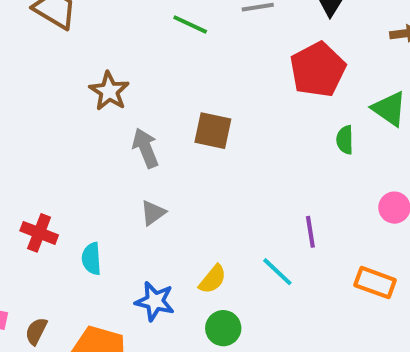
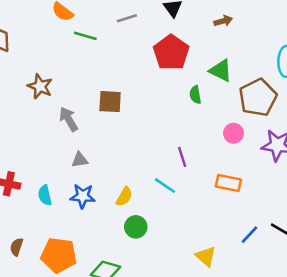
gray triangle: (153, 213) -> (80, 160), turned 36
blue star: (155, 301) -> (83, 196), moved

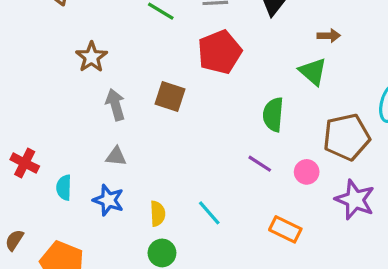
red pentagon: (171, 52) -> (220, 52), moved
green triangle: (221, 71) -> (313, 72), moved
green semicircle: (195, 95) -> (273, 115), size x1.5
purple line: (182, 157) -> (260, 164), moved, turned -54
yellow semicircle: (124, 197) -> (158, 214), turned -48

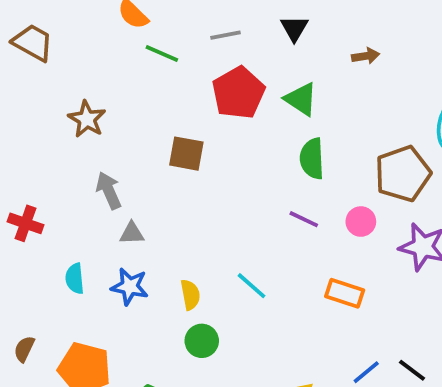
green triangle: (313, 72) -> (301, 99), moved
gray arrow: (115, 105) -> (109, 190), moved
red cross: (25, 163) -> (26, 223), moved

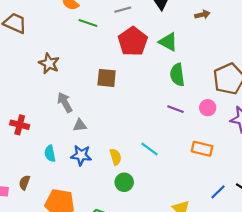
brown semicircle: (24, 349) -> (24, 183), moved

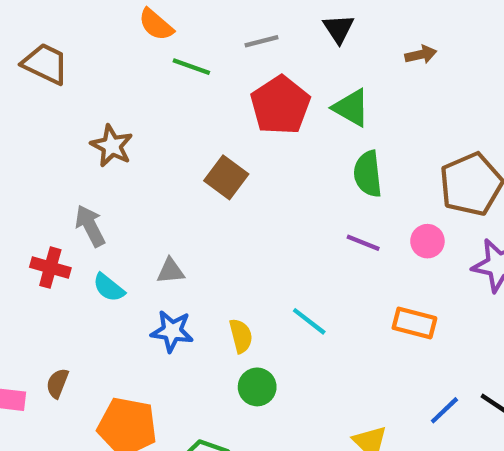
brown square: (107, 78) -> (226, 177), turned 30
gray arrow: (65, 102) -> (90, 226), moved
cyan semicircle: (50, 153) -> (109, 288), moved, turned -42

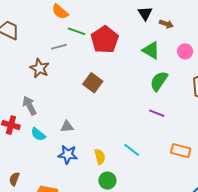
gray line: (262, 41) -> (59, 47), moved
brown arrow: (421, 55) -> (166, 24), moved, turned 32
red pentagon: (280, 105) -> (105, 40), moved
green semicircle: (368, 174) -> (159, 81), turned 40
pink circle: (427, 241) -> (185, 51), moved

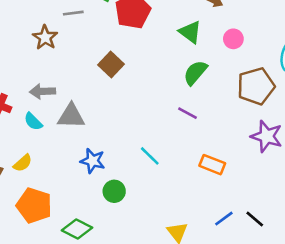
gray arrow: (29, 106) -> (42, 91), moved, turned -72
gray triangle: (67, 127) -> (71, 116), size x1.6
blue star: (68, 155) -> (93, 161), moved
yellow semicircle: (100, 157) -> (23, 163), moved, turned 56

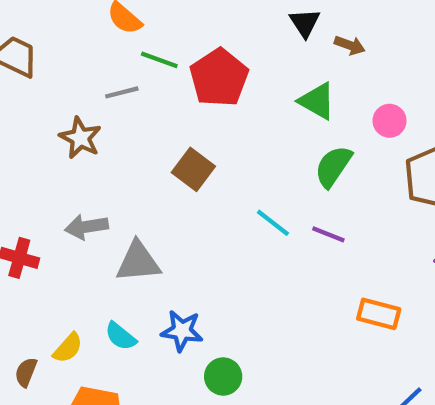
pink circle: (233, 39) -> (390, 121), moved
cyan semicircle: (33, 122) -> (121, 336), moved
cyan line: (150, 156) -> (273, 223), moved

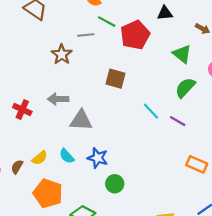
black triangle: (305, 23) -> (165, 13), moved, turned 49
brown square: (193, 169) -> (115, 79), turned -30

